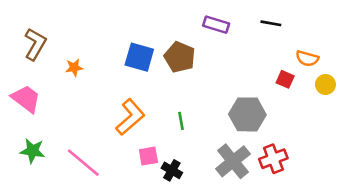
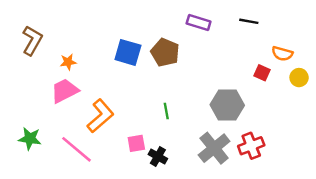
pink trapezoid: (26, 99) -> (65, 91), moved, turned -64
orange L-shape: (130, 117) -> (100, 116), moved

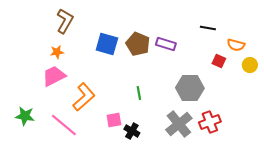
black line: (249, 21) -> (208, 28), moved
purple rectangle: (199, 23) -> (166, 44), moved
brown L-shape: (32, 40) -> (65, 21), moved

